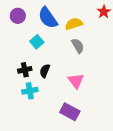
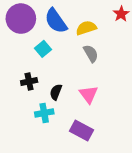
purple circle: (18, 16) -> (21, 19), size x1.6
black semicircle: (45, 71) -> (56, 92), moved
cyan cross: (30, 91) -> (44, 113), moved

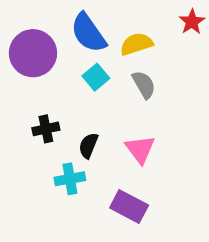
purple circle: (21, 19) -> (33, 53), moved
cyan square: (43, 49) -> (96, 77), moved

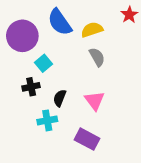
cyan square: (96, 77) -> (43, 63), moved

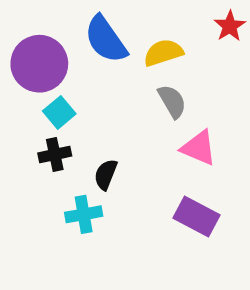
cyan square: (43, 63) -> (59, 112), moved
pink triangle: (94, 101) -> (199, 148), moved, turned -30
purple rectangle: (87, 139) -> (196, 216), moved

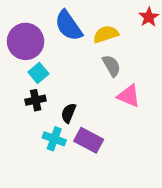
cyan cross: (84, 214) -> (54, 139), turned 30
purple rectangle: (196, 216) -> (89, 140), moved

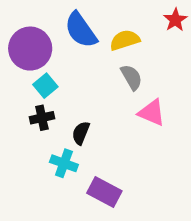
purple rectangle: (89, 140) -> (104, 192), moved

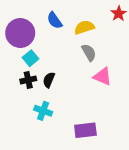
blue semicircle: (81, 30) -> (55, 20), size x0.7
black semicircle: (81, 133) -> (49, 80), moved
purple rectangle: (104, 192) -> (85, 130), moved, turned -35

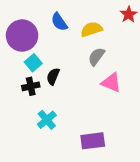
gray semicircle: (89, 52) -> (96, 57), turned -114
black semicircle: (49, 80) -> (53, 76), moved
cyan cross: (43, 111) -> (47, 120), turned 30

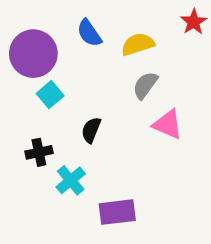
black semicircle: (53, 76) -> (91, 130), moved
black cross: (31, 86) -> (39, 152), moved
purple rectangle: (93, 141) -> (117, 212), moved

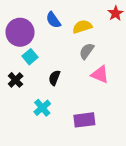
black cross: (39, 152) -> (16, 80), moved, turned -32
purple rectangle: (117, 212) -> (84, 120), moved

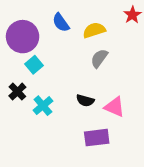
pink triangle: (100, 74) -> (115, 107), moved
black semicircle: (54, 78) -> (85, 100), moved, turned -96
cyan cross: (42, 108) -> (43, 106), moved

